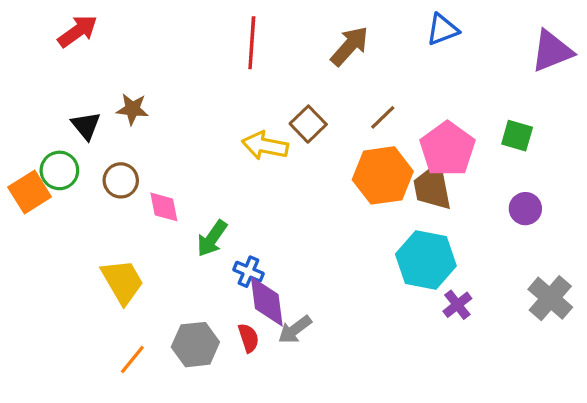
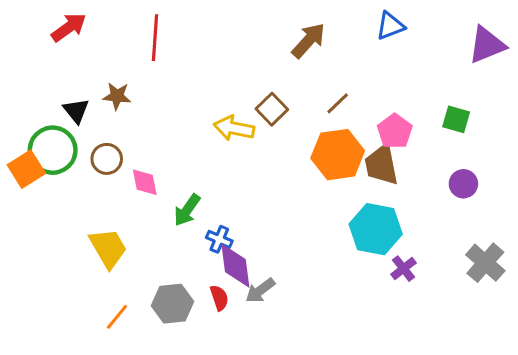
red line: (252, 43) -> (155, 38), moved
pink pentagon: (447, 149) -> (395, 131), size x0.7
green circle: (59, 170) -> (53, 150), size x1.4

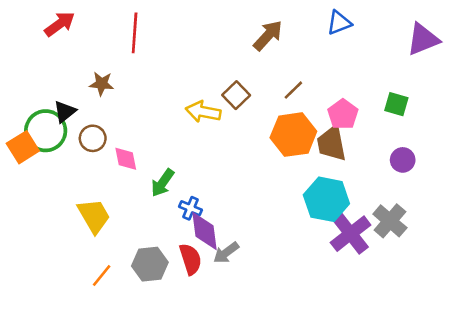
black triangle: (76, 111) -> (65, 112), moved, turned 30
gray cross: (485, 263) -> (390, 221), moved
purple cross: (403, 269) -> (351, 234), size x1.8
red semicircle: (219, 298) -> (190, 259), size x1.4

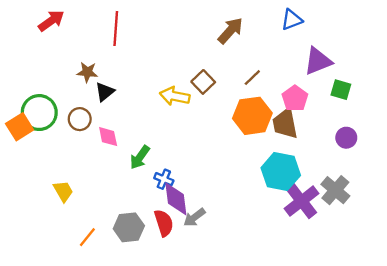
purple triangle: (423, 39) -> (318, 61), moved
black triangle: (65, 112) -> (105, 92), moved
yellow trapezoid: (94, 216) -> (63, 191), moved, size x0.7

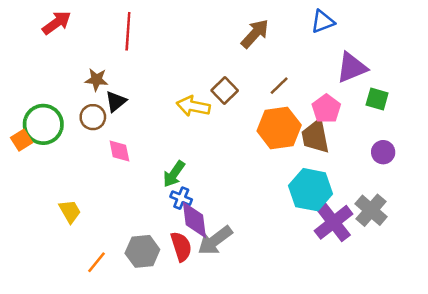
brown circle: (80, 119) -> (93, 117), moved
orange square: (20, 127) -> (21, 140), size x0.7
green arrow: (140, 157) -> (174, 174), moved
gray arrow: (194, 217) -> (215, 240), size x1.4

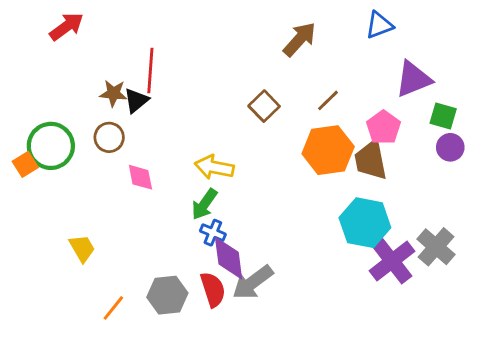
red line: (128, 31) -> (150, 71), moved
black triangle: (116, 101) -> (136, 100), moved
yellow arrow: (193, 106) -> (214, 167), moved
purple circle: (383, 152) -> (450, 147), moved

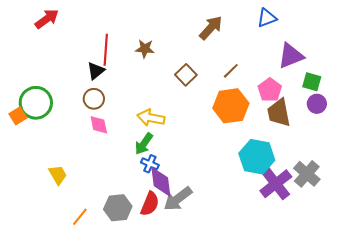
brown star: (113, 93) -> (145, 49), moved
brown circle: (109, 137) -> (94, 99), moved
brown trapezoid: (371, 160) -> (279, 113), moved
red semicircle: (213, 289) -> (150, 204), turned 40

